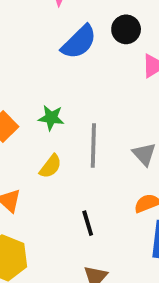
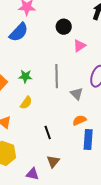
blue semicircle: (79, 42) -> (19, 32), moved
gray line: (93, 145) -> (57, 76), moved

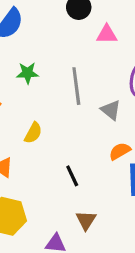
pink triangle: (79, 46) -> (107, 34), turned 40
green star: (25, 76) -> (28, 73), moved

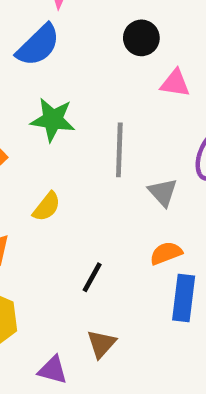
green star: (28, 73) -> (53, 120), size x1.4
black line: (72, 176) -> (92, 277), turned 45

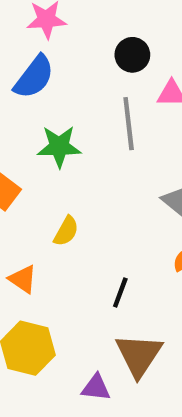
gray line: (119, 150) -> (129, 124), moved
brown triangle: (101, 344) -> (139, 355), size x1.6

